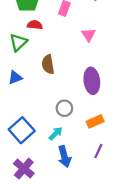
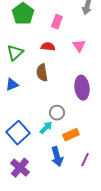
red semicircle: (35, 25) -> (48, 47), moved
orange rectangle: (95, 121) -> (71, 135), moved
cyan arrow: (56, 133) -> (46, 128), moved
purple line: (98, 151) -> (85, 160), moved

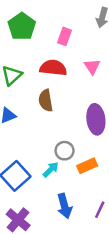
red semicircle: (48, 47) -> (53, 68), size x1.5
orange rectangle: (71, 135) -> (87, 166), moved

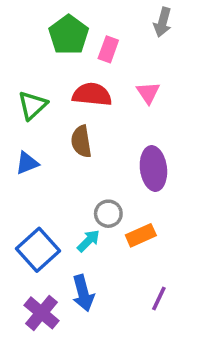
green pentagon: (22, 26) -> (69, 35), moved
blue arrow: (65, 206) -> (83, 293), moved

